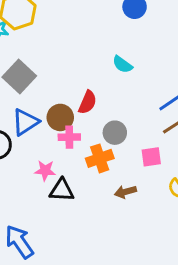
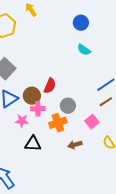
cyan semicircle: (122, 64) -> (84, 50), moved
pink square: (151, 157) -> (92, 122), turned -32
pink star: (45, 171) -> (22, 121), moved

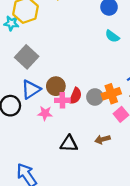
red semicircle: (50, 86) -> (75, 96), moved
orange cross: (58, 123) -> (111, 94), moved
black triangle: (33, 144) -> (69, 144), moved

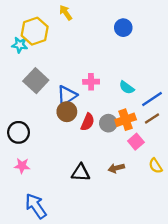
cyan semicircle: (112, 36) -> (127, 87), moved
blue triangle: (31, 89) -> (67, 96), moved
pink cross: (62, 100) -> (91, 82), moved
pink star: (45, 113) -> (22, 166), moved

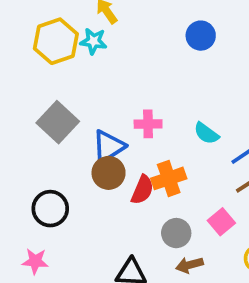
cyan star: (20, 45) -> (93, 41), moved
orange cross: (126, 120) -> (169, 178), moved
gray circle: (108, 123) -> (176, 233), moved
black circle: (19, 132) -> (50, 209), moved

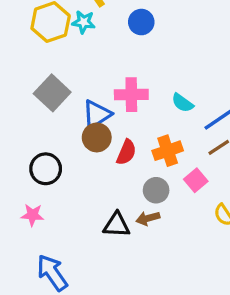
blue circle: (201, 36) -> (141, 22), moved
pink cross: (148, 124) -> (131, 95), size x1.4
orange cross: (169, 178) -> (168, 151), moved
brown arrow: (189, 265) -> (148, 218), moved

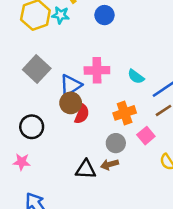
red semicircle: (126, 152) -> (82, 114), moved

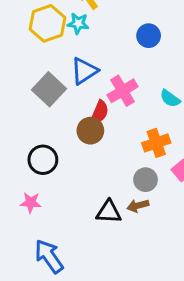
blue circle: (105, 15) -> (149, 36), moved
pink cross: (97, 70) -> (123, 91), turned -30
blue triangle: (71, 85) -> (84, 71), moved
red semicircle: (82, 114) -> (100, 112), moved

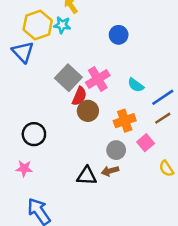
blue triangle: (84, 71) -> (23, 52), moved, turned -40
gray square: (49, 89) -> (68, 78), moved
brown circle: (90, 131) -> (88, 111), moved

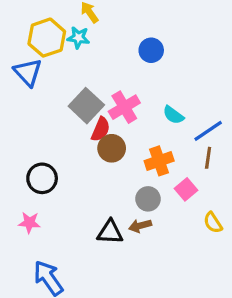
brown line: (163, 118) -> (208, 158), turned -49

